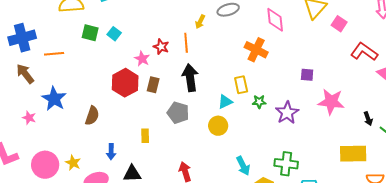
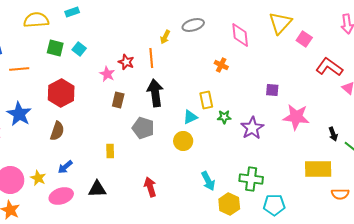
orange cross: (256, 50) -> (221, 65), size x0.6
red hexagon: (125, 83) -> (61, 93), moved
blue arrow: (111, 152) -> (65, 167), moved, turned 49

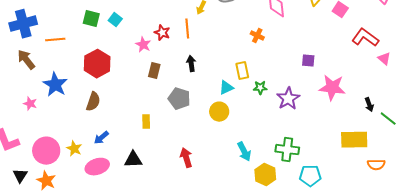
black arrow: (155, 93) -> (191, 64), size x0.6

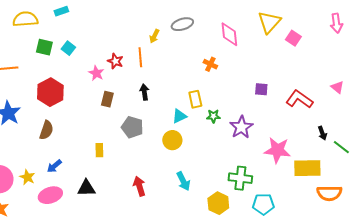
red L-shape: (365, 38) -> (299, 99), moved
pink star: (332, 88) -> (277, 150), moved
cyan arrow: (244, 152) -> (183, 181), moved
orange semicircle: (376, 165) -> (329, 193), size x1.4

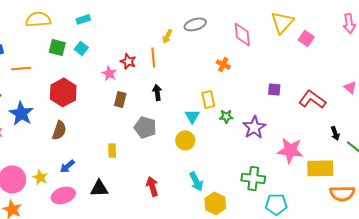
cyan rectangle: (61, 11) -> (83, 19), moved
cyan triangle: (179, 116) -> (192, 116), turned -35
yellow hexagon: (218, 203) -> (215, 203), moved

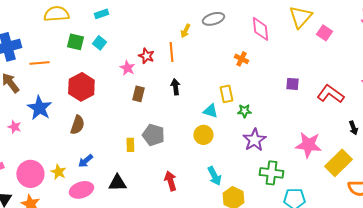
cyan triangle: (192, 116) -> (210, 111), turned -42
gray pentagon: (145, 127) -> (153, 135), moved
purple star: (254, 127) -> (254, 140), moved
yellow rectangle: (320, 168) -> (338, 163), turned -44

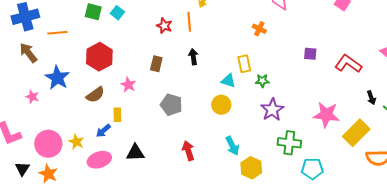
pink star: (127, 68) -> (128, 85), moved
brown semicircle: (77, 125) -> (95, 95), turned 36
yellow rectangle: (130, 145) -> (117, 115), moved

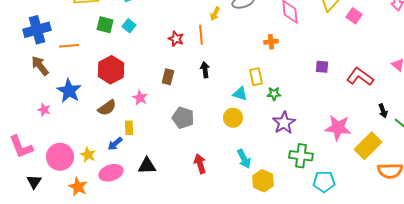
orange cross: (259, 29) -> (271, 42), turned -32
orange star: (48, 174) -> (78, 187), moved

